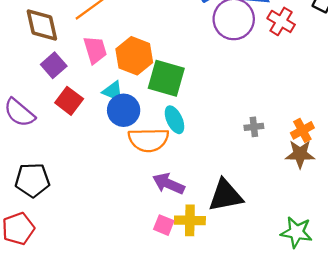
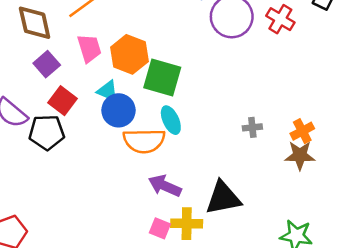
black pentagon: (32, 180) -> (47, 132), moved

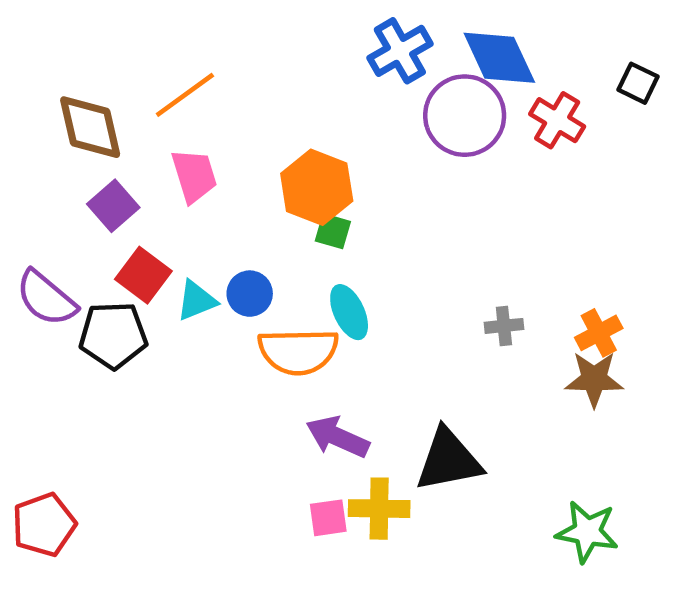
orange hexagon: (129, 54) -> (317, 187), moved
green square: (162, 77) -> (333, 231), size x0.5
cyan triangle: (108, 91) -> (196, 301), moved, turned -45
blue circle: (119, 110) -> (250, 294), size x0.7
pink square: (160, 228) -> (328, 518), turned -30

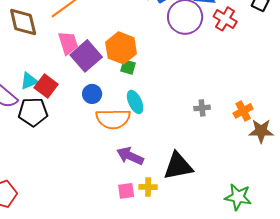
purple square: (113, 206) -> (86, 56), moved, size x1.4
cyan triangle: (196, 301) -> (29, 81), moved
brown star: (594, 379) -> (261, 131), moved
yellow cross: (379, 509) -> (148, 187), size x0.7

